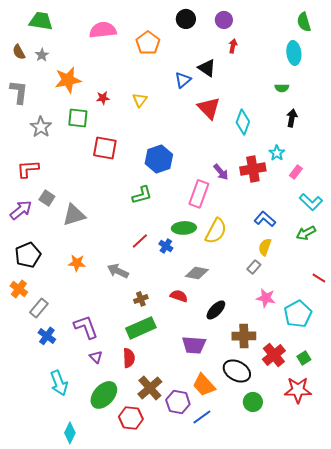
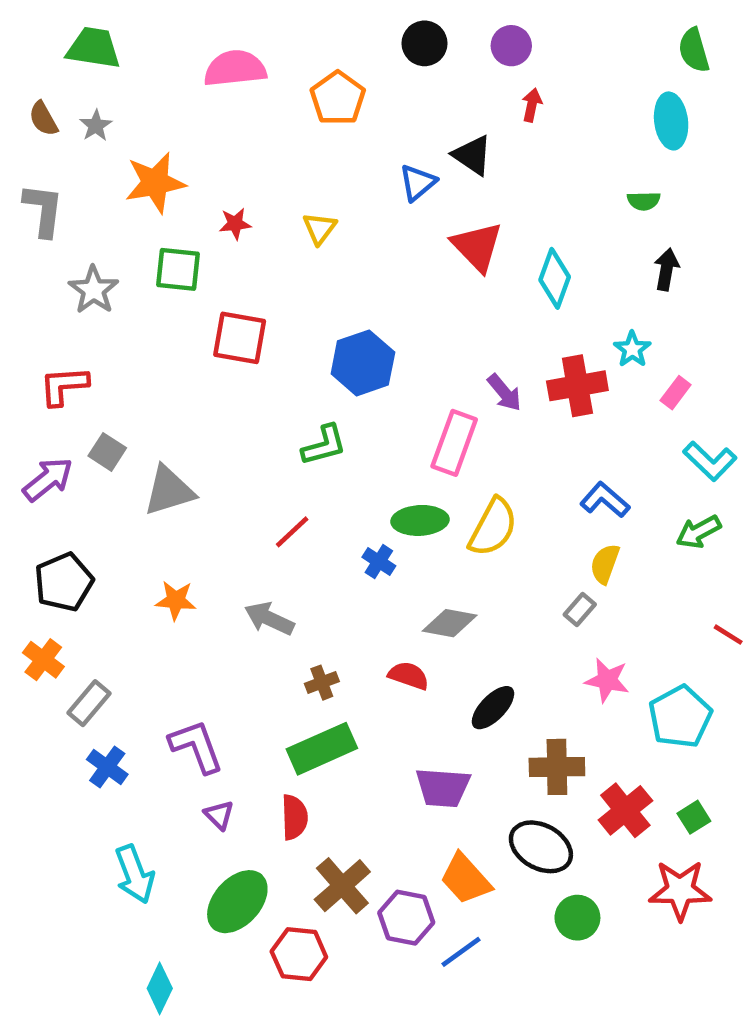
red line: (140, 241) -> (292, 532), moved

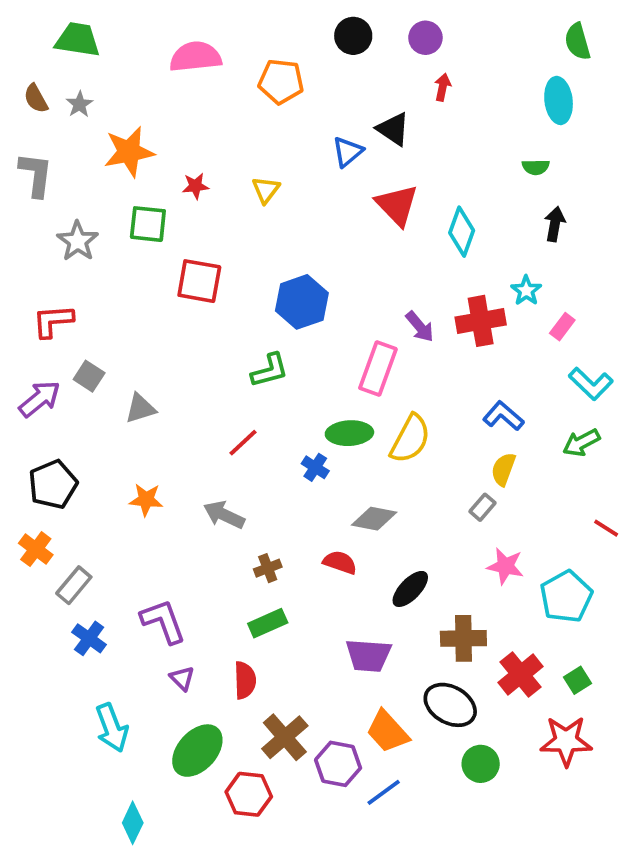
orange pentagon: (338, 98) -> (281, 81), turned -30
gray triangle: (169, 491) -> (140, 408), size x0.7
green rectangle: (322, 749) -> (268, 623), size x0.7

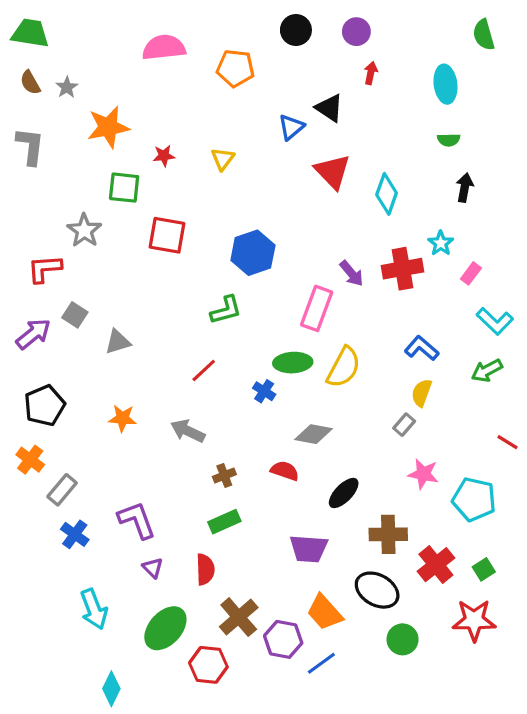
green trapezoid: (78, 40) -> (30, 33), moved
cyan ellipse: (559, 100) -> (445, 84), moved
gray star: (78, 241) -> (84, 230), moved
cyan pentagon: (566, 597) -> (474, 499), turned -30

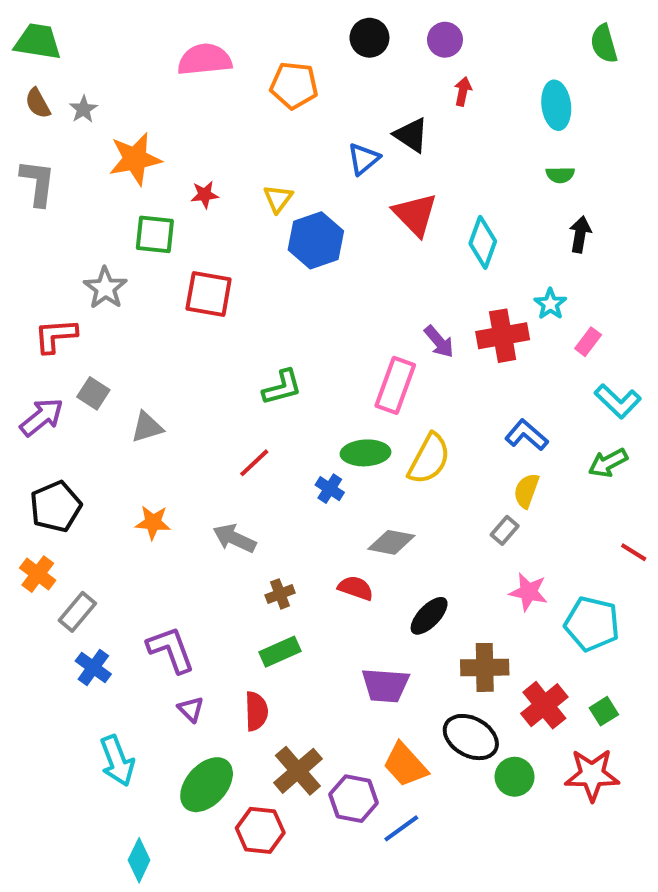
blue hexagon: (253, 253) -> (316, 240), moved
green circle: (403, 639) -> (515, 777), moved

